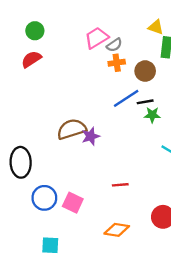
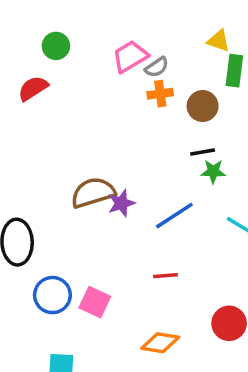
green circle: (35, 31) -> (56, 46), moved
blue line: (126, 98) -> (174, 216), moved

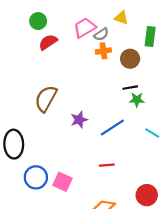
yellow triangle: (218, 41) -> (121, 18), moved
red semicircle: (33, 88) -> (48, 42), moved
brown semicircle: (93, 193) -> (46, 99), moved, turned -44

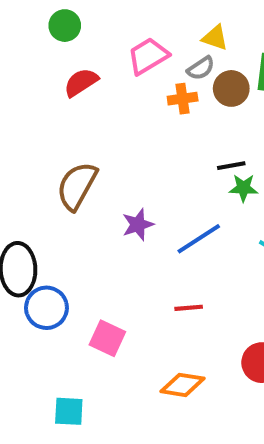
green circle: (38, 21) -> (65, 26), moved
gray semicircle: (101, 34) -> (201, 68), moved
brown circle: (130, 59) -> (231, 88), moved
blue circle: (36, 177) -> (46, 308), moved

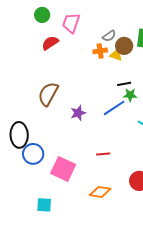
yellow triangle: (215, 38) -> (116, 55), moved
pink trapezoid: (148, 56) -> (71, 23), moved, turned -40
blue line: (199, 239) -> (114, 108), moved
pink square: (107, 338) -> (63, 169), size x1.4

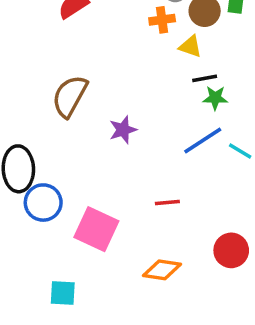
yellow triangle: (116, 55) -> (190, 46), moved
blue line: (114, 108) -> (203, 140), moved

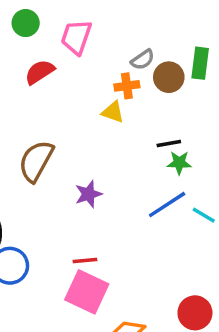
yellow triangle: (190, 46) -> (113, 112), moved
red line: (167, 203) -> (85, 260), moved
pink square: (96, 229) -> (87, 292), moved

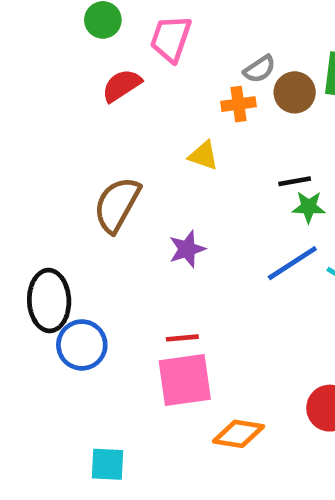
yellow triangle: (113, 112) -> (203, 156), moved
pink square: (87, 292) -> (185, 380), turned -33

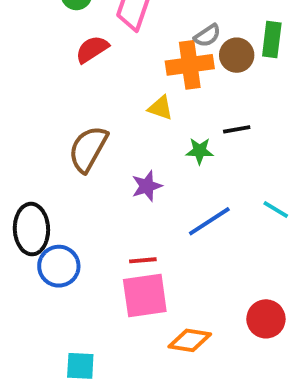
orange cross: (239, 104) -> (190, 65), size x1.6
green star: (309, 207) -> (200, 151), moved
blue line: (292, 263) -> (209, 221), moved

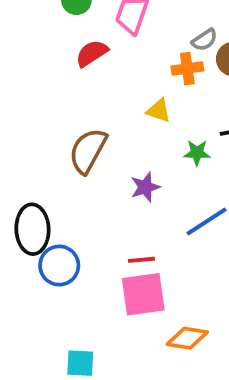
orange cross: (190, 65) -> (187, 69), size x0.7

